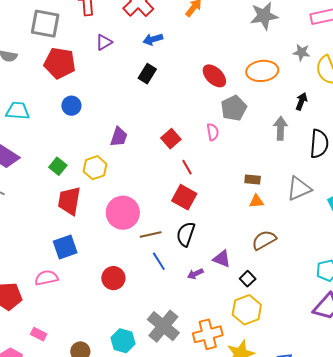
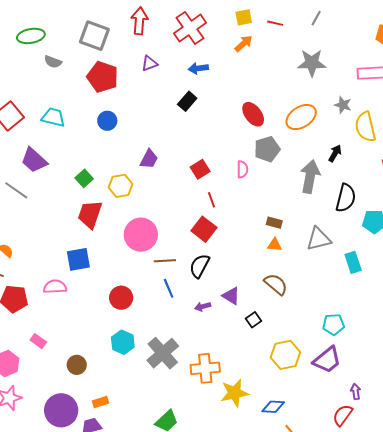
orange ellipse: (262, 71) -> (301, 117), turned -36
gray arrow: (281, 128) -> (310, 177), size x1.4
brown semicircle: (264, 240) -> (276, 284), turned 60
yellow hexagon: (247, 310) -> (285, 355), moved
cyan hexagon: (123, 341) -> (123, 342), moved

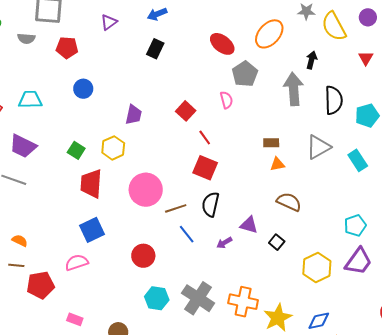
gray semicircle: (53, 62) -> (26, 38), moved
red pentagon: (103, 77) -> (67, 48), size x0.7
orange cross: (205, 368) -> (243, 302), turned 32

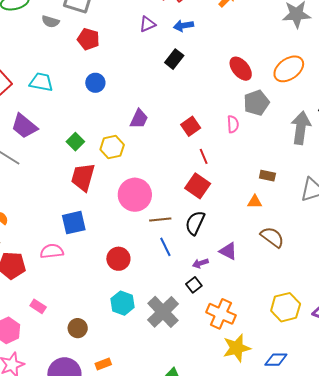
purple triangle: (109, 22) -> (147, 24), moved
orange triangle: (277, 164) -> (255, 202), moved
black square: (277, 242) -> (194, 285), moved
orange cross: (243, 302) -> (221, 314), moved

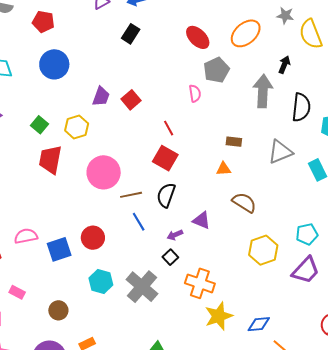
blue circle: (95, 83) -> (54, 64), size x1.5
red square: (191, 126) -> (131, 100), moved
blue square: (74, 223) -> (59, 249), moved
yellow hexagon: (286, 307) -> (263, 250), moved

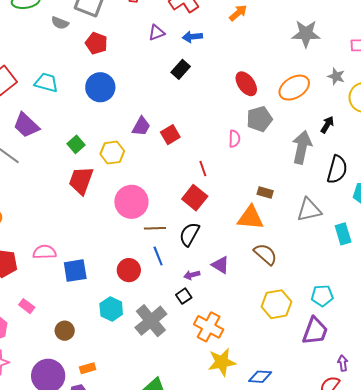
orange triangle: (223, 169) -> (250, 218), size x1.8
red circle: (93, 238) -> (129, 270), moved
purple trapezoid: (306, 270) -> (315, 331), turned -32

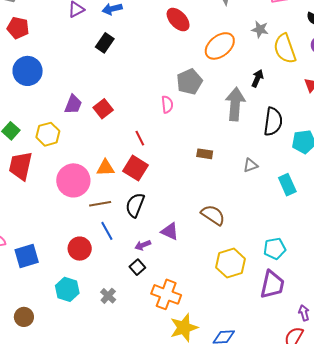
red ellipse: (246, 84) -> (178, 20), moved
gray triangle: (309, 210) -> (251, 165), size x0.6
orange triangle: (250, 218) -> (106, 168), moved, size x0.7
gray cross: (151, 321) -> (108, 296), size x0.5

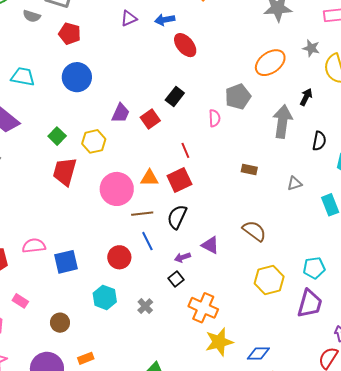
red ellipse: (178, 20) -> (185, 45), moved
black rectangle: (105, 43) -> (175, 97), moved
black semicircle: (273, 122) -> (319, 141), size x0.7
red square: (135, 168) -> (179, 180), turned 30

